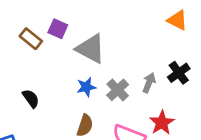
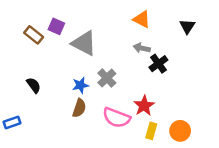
orange triangle: (177, 20) -> (142, 19), moved
gray arrow: (149, 83) -> (142, 48), moved, turned -98
blue star: (86, 87) -> (80, 85), moved

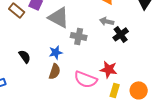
gray cross: (107, 78) -> (79, 36), moved, turned -35
black semicircle: (34, 85) -> (25, 56), moved
red star: (144, 106) -> (109, 69), turned -30

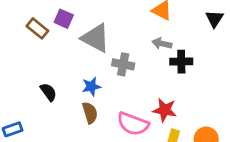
black cross: (121, 34) -> (181, 62), turned 35
brown semicircle: (55, 71) -> (90, 113), turned -35

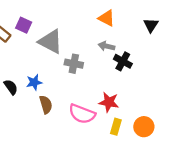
black cross: (181, 62) -> (123, 61), turned 30
blue star: (91, 86) -> (34, 82), moved

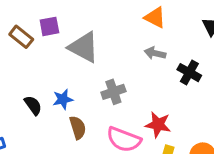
purple square: (24, 25) -> (49, 26), turned -35
black cross: (123, 61) -> (189, 73), moved
gray cross: (74, 64) -> (113, 92), moved, turned -30

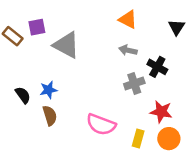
gray cross: (113, 92) -> (134, 84), moved
red star: (158, 125) -> (161, 112), moved
brown semicircle: (78, 128) -> (50, 116), moved

